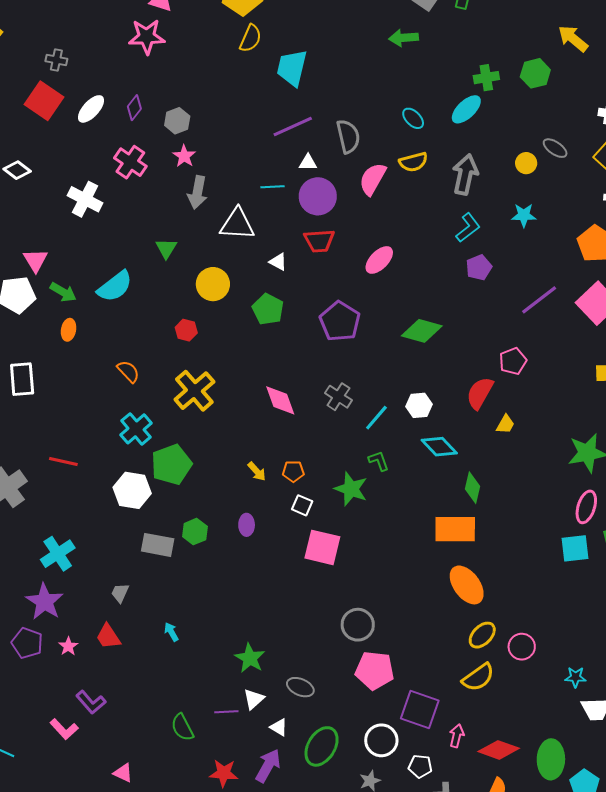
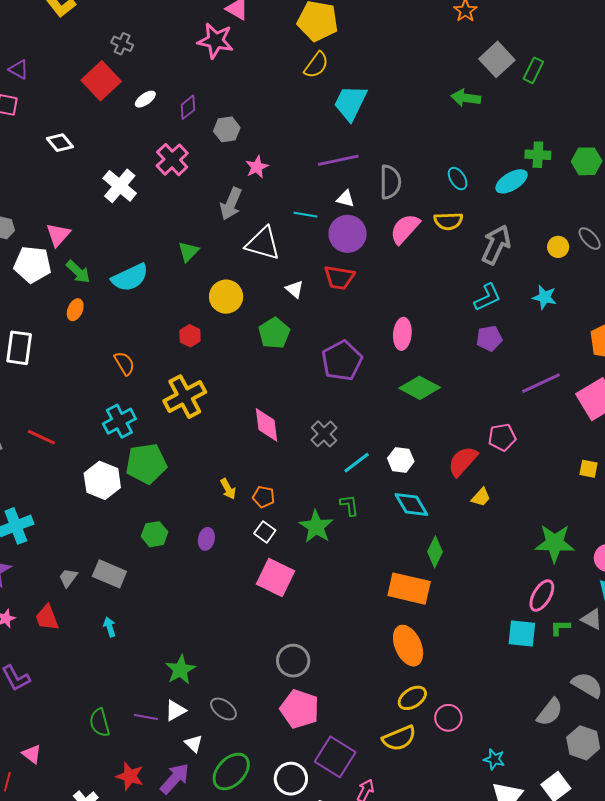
white ellipse: (91, 109) -> (145, 99), size x0.7
pink star: (184, 156) -> (257, 167), moved
pink ellipse: (379, 260) -> (402, 334), moved, turned -52
gray rectangle: (158, 545) -> (109, 574), moved

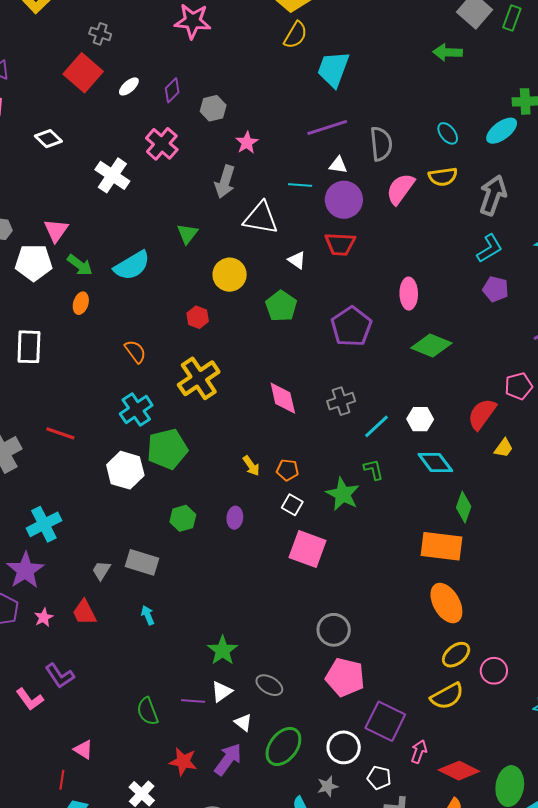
purple pentagon: (489, 338) -> (496, 289), turned 30
gray cross: (324, 434) -> (341, 401), turned 32

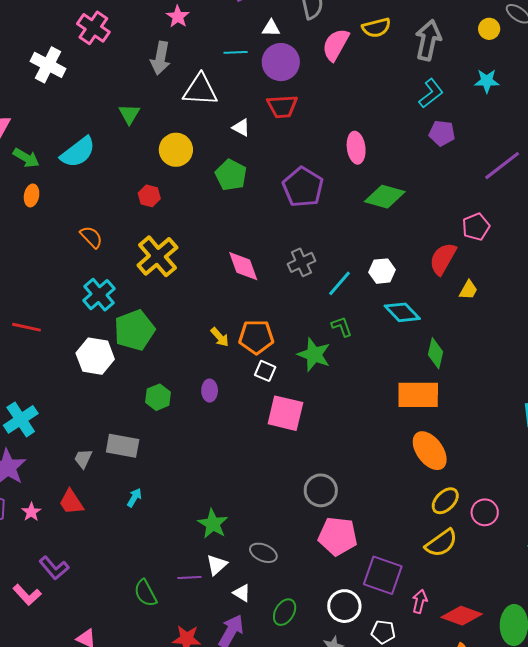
orange pentagon: (287, 470) -> (256, 337), size x1.6
cyan arrow: (148, 615) -> (134, 498), turned 60
green ellipse: (283, 746) -> (285, 612), size x0.7

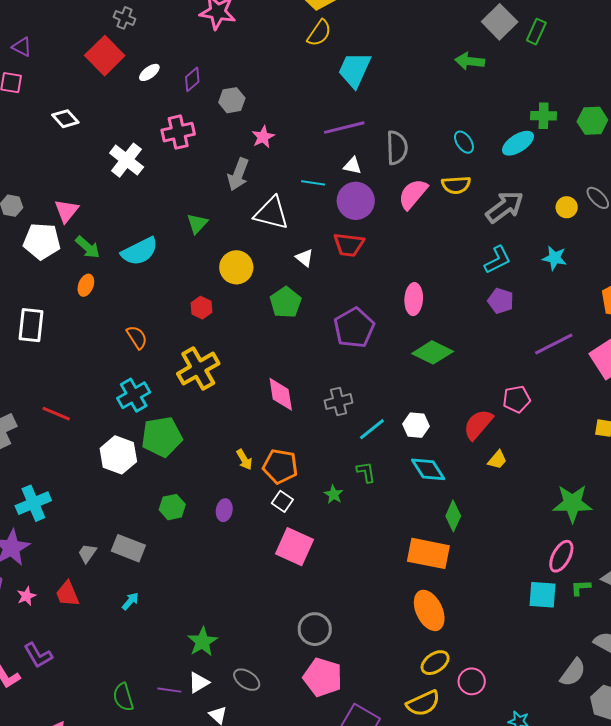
pink cross: (93, 28) -> (178, 132), turned 32
gray arrow: (428, 40) -> (505, 207), turned 30
green star: (314, 355) -> (334, 494), size x0.6

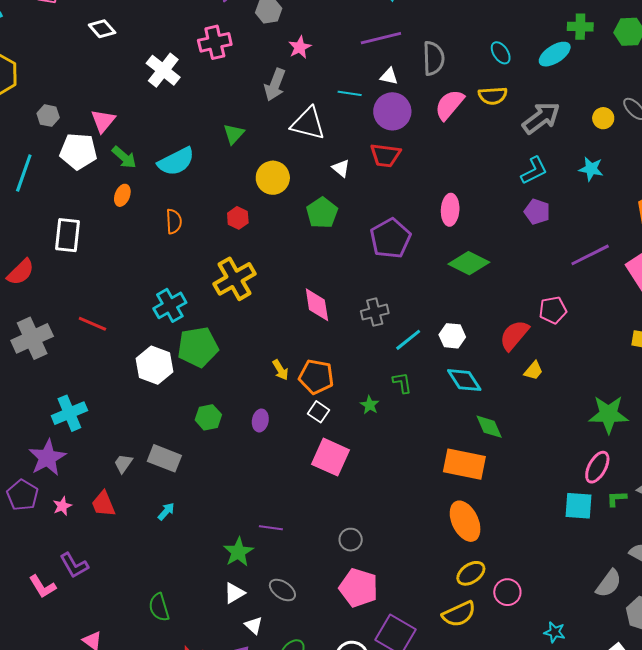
orange semicircle: (137, 337) -> (174, 221), moved, turned 30
green diamond: (453, 516) -> (489, 427), turned -48
gray circle: (315, 629) -> (351, 540), size x0.7
purple line: (169, 690) -> (271, 528), moved

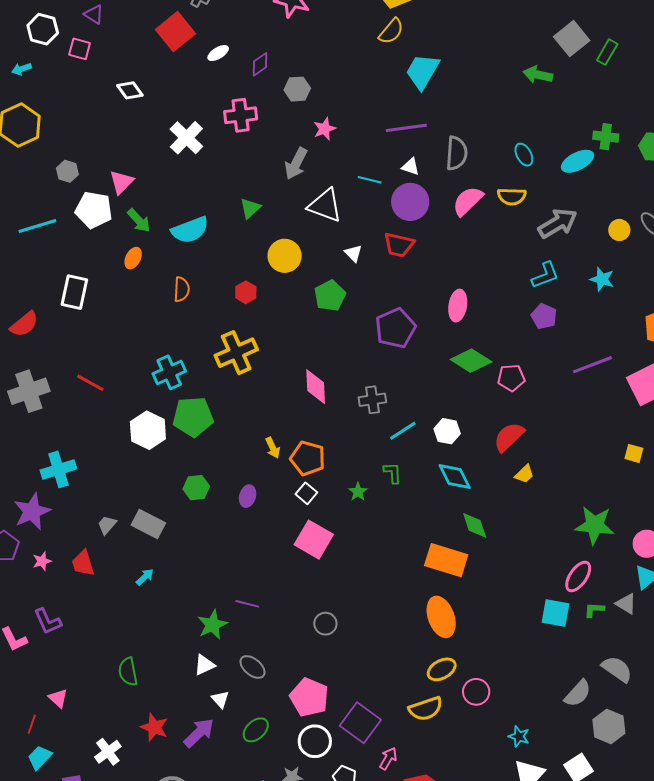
cyan line: (24, 173) -> (37, 226), turned 48
pink pentagon: (553, 310) -> (511, 378), moved
pink pentagon: (358, 588) -> (309, 697), moved

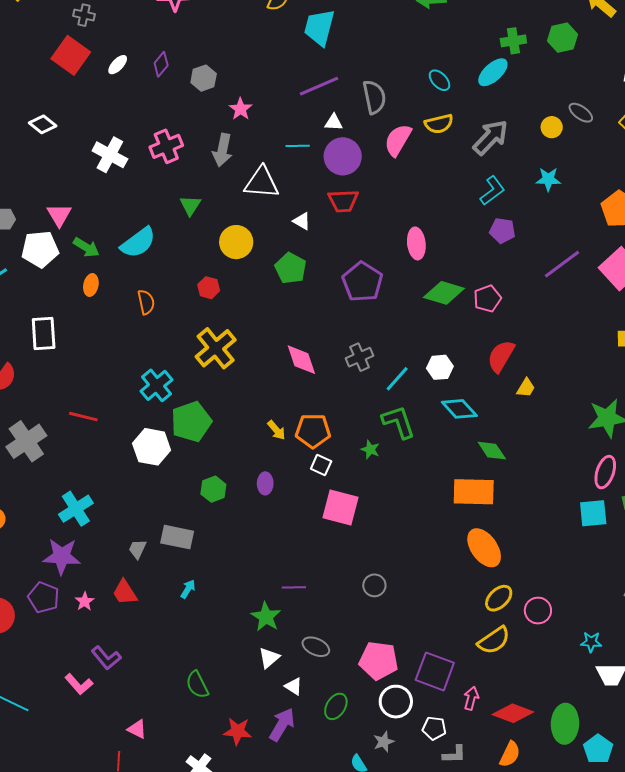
pink cross: (241, 115) -> (166, 146), moved
green L-shape: (393, 473) -> (399, 422), size x1.6
purple star: (32, 512) -> (62, 556), turned -30

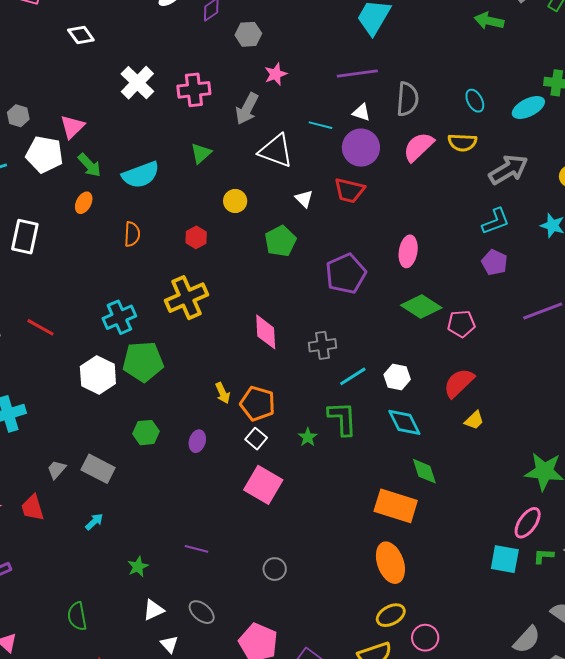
yellow circle: (236, 242) -> (235, 201), size x0.7
green star: (266, 617) -> (138, 567), moved, size x0.7

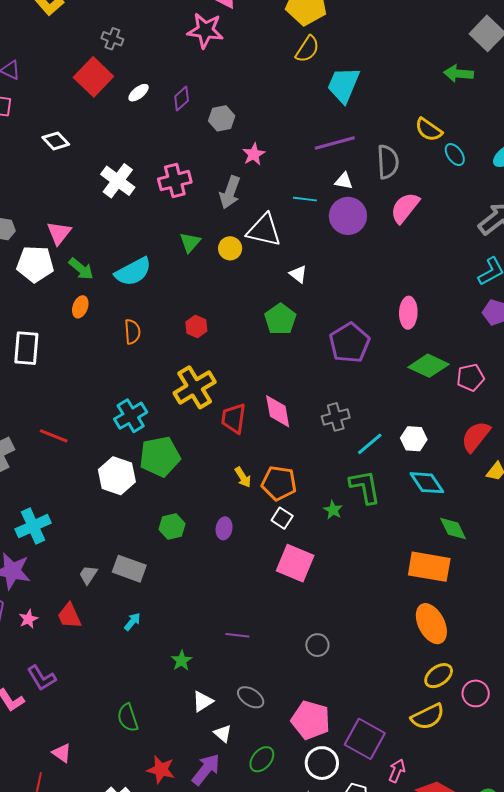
yellow semicircle: (462, 142) -> (429, 130), moved, turned 40
red trapezoid: (349, 190) -> (234, 418), moved, turned 92
yellow circle: (235, 201) -> (230, 248), moved

